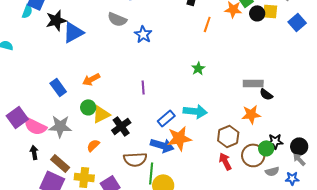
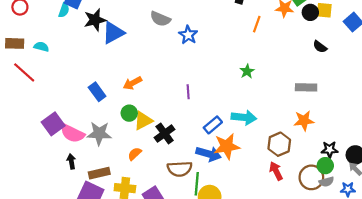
black semicircle: (266, 94) -> (320, 47), moved
green circle: (266, 148) -> (325, 166), moved
brown circle: (253, 155) -> (311, 177), moved
brown rectangle: (60, 163) -> (99, 173), turned -54

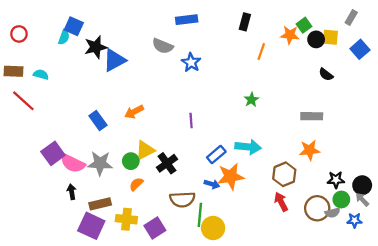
green circle: (129, 113) -> (131, 161), moved
blue arrow: (209, 154) -> (212, 184), size x0.6
green circle: (325, 166) -> (341, 199), moved

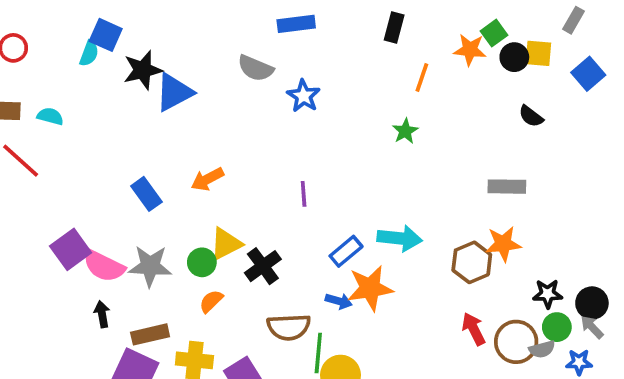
green star: (251, 100) -> (405, 131), moved
brown hexagon: (284, 174) -> (472, 262), moved
red arrow: (281, 202) -> (474, 329), moved

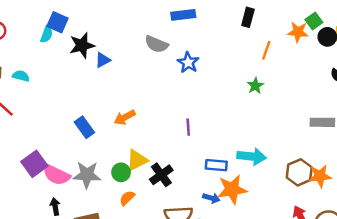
blue triangle: (174, 92) -> (103, 60), size x0.6
orange star: (503, 244) -> (320, 176), moved
blue rectangle: (346, 251) -> (216, 165), turned 45

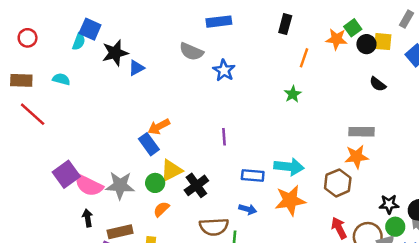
cyan semicircle: (21, 76) -> (61, 79), moved
blue rectangle: (84, 127) -> (149, 144), moved
orange star: (320, 176) -> (356, 157), moved
orange star: (232, 189) -> (290, 200), moved

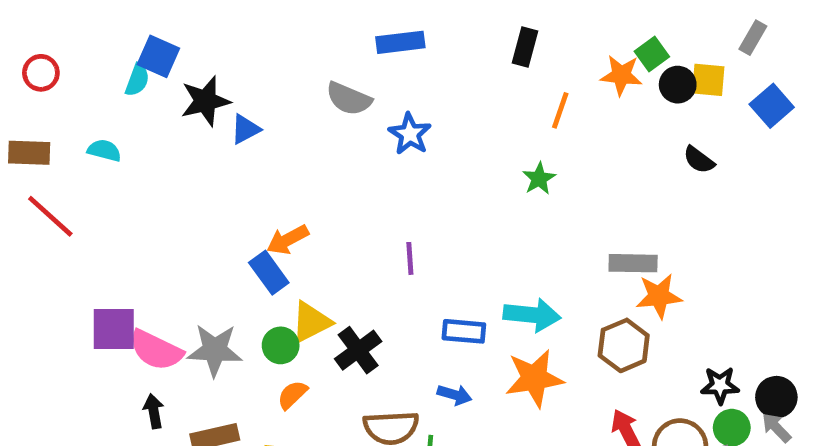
gray rectangle: (361, 132) -> (633, 263), moved
purple square: (66, 174) -> (114, 329), turned 36

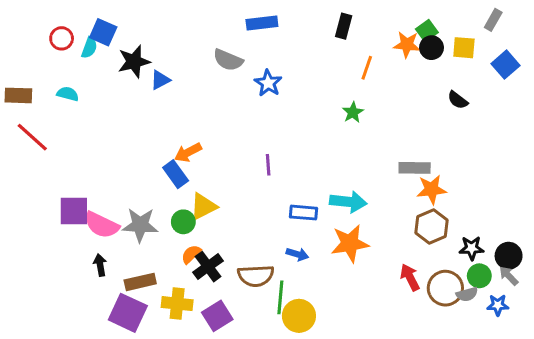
red circle: (41, 73) -> (62, 38), moved
black circle: (678, 85) -> (432, 48), moved
brown hexagon: (624, 345) -> (432, 226), moved
black cross: (358, 350) -> (208, 267), moved

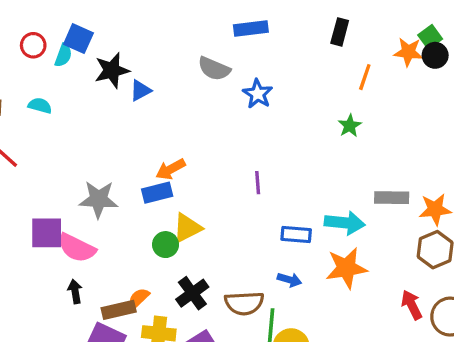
gray rectangle: (415, 168) -> (392, 198), moved
blue rectangle: (176, 174) -> (157, 193), turned -68
gray star: (140, 225) -> (99, 199), moved
orange semicircle: (191, 254) -> (139, 298), moved

